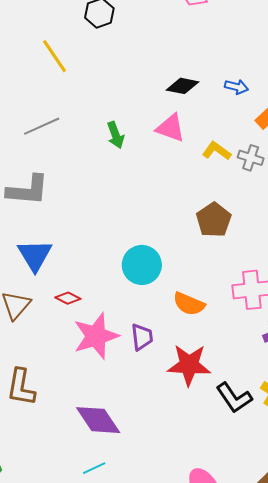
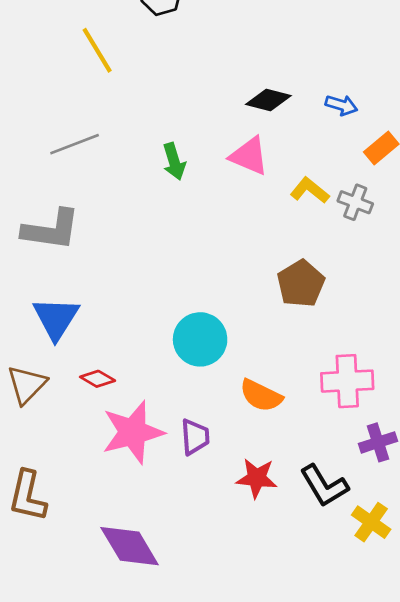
red star: (189, 365) -> (257, 478), size x0.7
black L-shape: (234, 398) -> (324, 486), moved

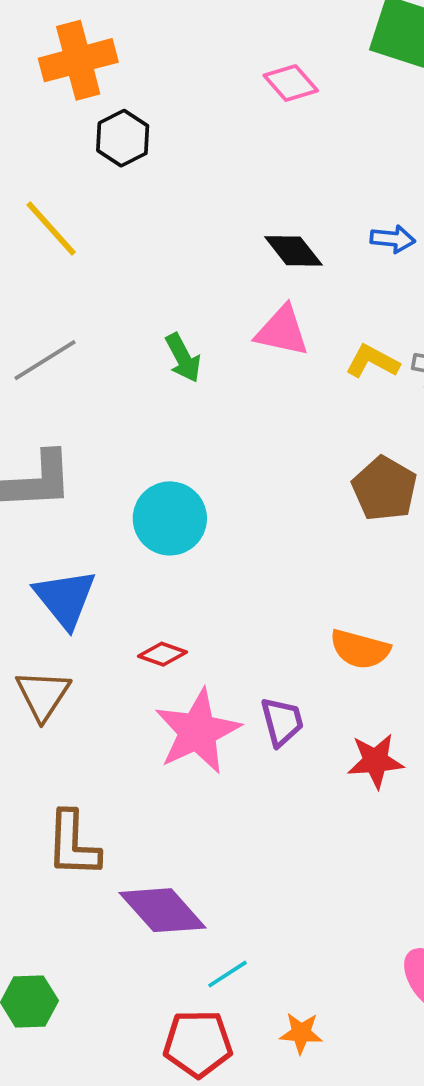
black diamond: (268, 100) -> (293, 251), turned 48
cyan circle: (200, 339) -> (170, 518), moved
red diamond: (98, 379) -> (162, 654), moved
purple diamond: (130, 546) -> (163, 910), moved

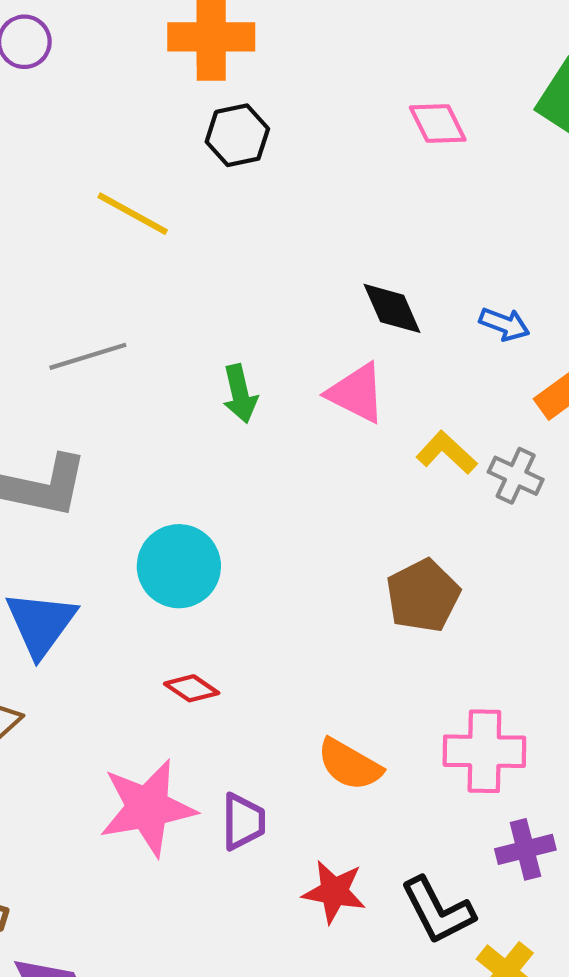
yellow line: (51, 228) -> (133, 214), turned -34
red diamond: (162, 654) -> (192, 688), moved

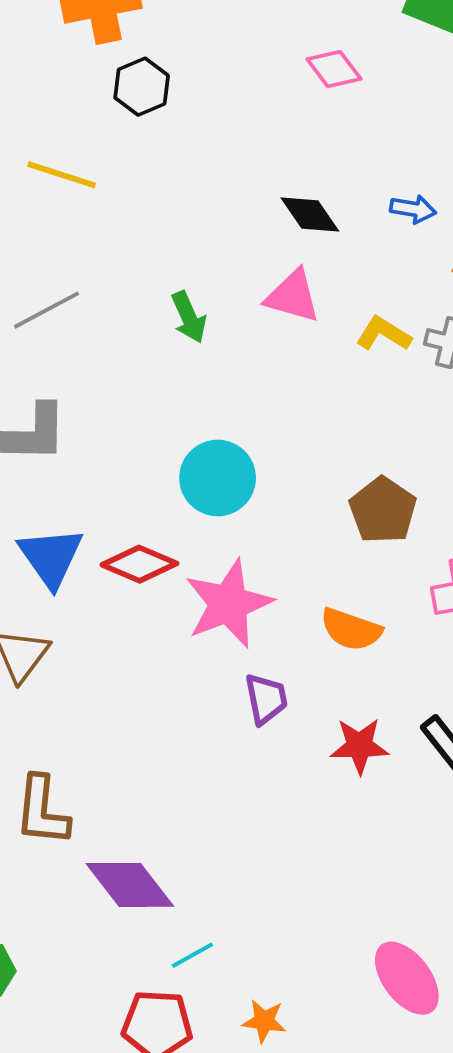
pink diamond: (438, 124) -> (334, 69), moved
cyan circle: (179, 566) -> (218, 478), moved
brown pentagon: (423, 596) -> (383, 510), moved
red diamond: (192, 688) -> (139, 564), moved, size x1.5
pink star: (148, 808) -> (229, 604), moved

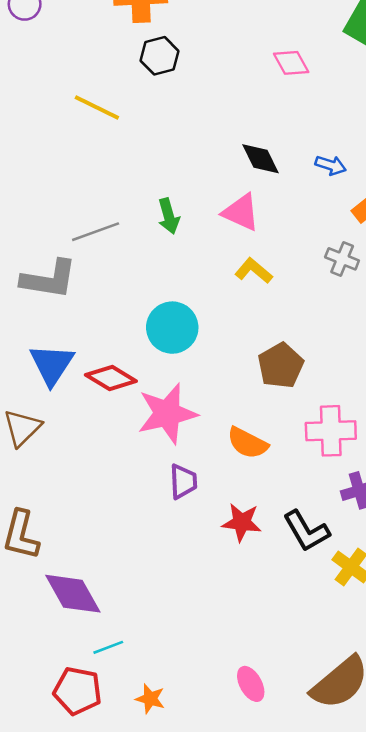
gray line: (46, 310) -> (96, 232), moved
yellow L-shape: (384, 334) -> (254, 271), moved
pink ellipse: (407, 978) -> (251, 684), size x0.7

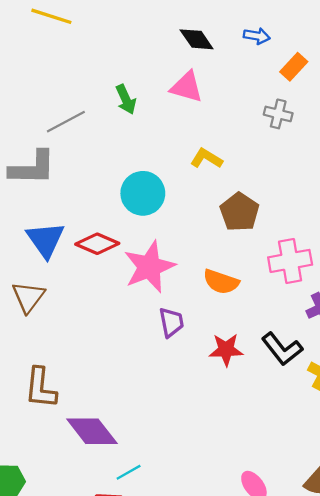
yellow L-shape: (254, 271) -> (206, 158), moved

